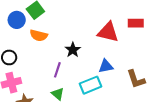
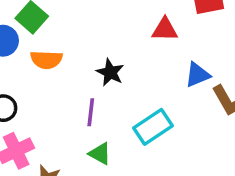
red triangle: (108, 32) -> (165, 29), size x0.7
blue triangle: (106, 66) -> (197, 75), moved

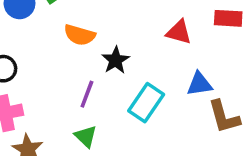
orange semicircle: (46, 60) -> (80, 35), moved
cyan rectangle: (153, 127) -> (146, 103), moved, turned -36

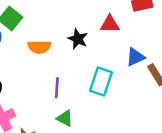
black star: (116, 60) -> (78, 39), moved

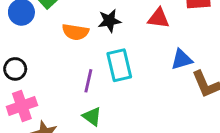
black star: (78, 39) -> (109, 21), moved, turned 30
cyan rectangle: (101, 82) -> (119, 65), moved, turned -40

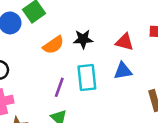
orange semicircle: (75, 32) -> (53, 45), turned -50
blue triangle: (182, 59) -> (123, 71), moved

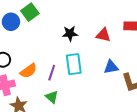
orange semicircle: (53, 45) -> (28, 71), moved
blue triangle: (123, 71) -> (111, 67), moved

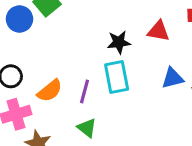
black star: (70, 33) -> (119, 42), moved

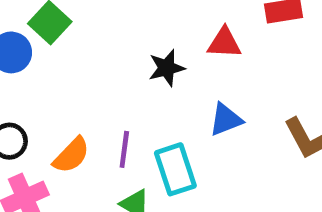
cyan rectangle: (117, 77) -> (175, 169), moved
blue triangle: (173, 78) -> (226, 120), moved

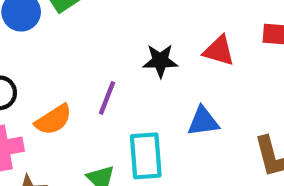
purple line: (124, 149) -> (107, 98), moved

